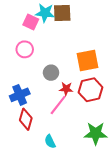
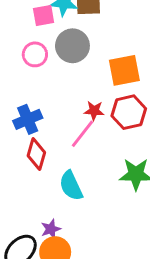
pink square: (31, 22) -> (44, 15), turned -35
gray circle: (51, 73) -> (72, 46), moved, size x1.5
cyan semicircle: (50, 141) -> (71, 186), size x1.5

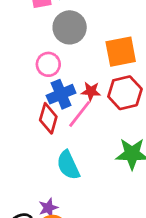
pink circle: (35, 54) -> (48, 64), moved
blue cross: (28, 119) -> (61, 94), moved
red diamond: (36, 154) -> (48, 118), moved

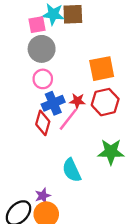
gray circle: (70, 27) -> (42, 49), moved
cyan semicircle: (68, 165) -> (72, 170), moved

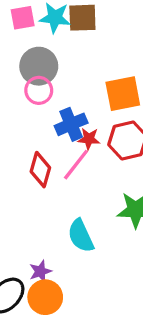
pink square: (37, 25) -> (23, 18), moved
pink circle: (43, 79) -> (39, 90), moved
blue cross: (53, 103) -> (71, 124), moved

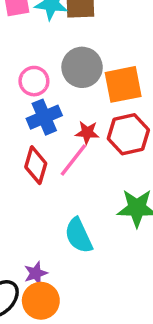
gray circle: (39, 66) -> (82, 67), moved
blue cross: (71, 124) -> (44, 117), moved

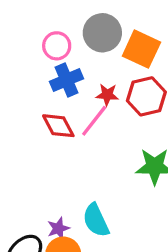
orange square: (123, 84) -> (141, 49), turned 36
red diamond: (36, 165) -> (58, 126), turned -44
cyan semicircle: (79, 236) -> (96, 220), moved

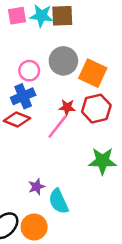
blue cross: (66, 80) -> (23, 96), moved
red diamond: (58, 126) -> (17, 120), moved, turned -40
purple star: (58, 228) -> (37, 187), moved

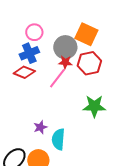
gray circle: (63, 61) -> (65, 47), moved
cyan semicircle: (59, 201) -> (58, 139), turned 30

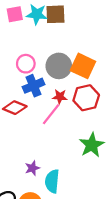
gray circle: (65, 47) -> (59, 66), moved
blue cross: (29, 53) -> (33, 86), moved
green star: (94, 106) -> (92, 145), turned -30

